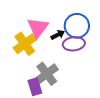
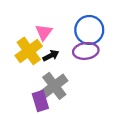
pink triangle: (38, 28) -> (44, 32), size x0.7
black arrow: (58, 35) -> (51, 56), moved

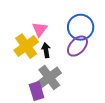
purple ellipse: (86, 51) -> (77, 46), turned -40
black arrow: (51, 56) -> (46, 50), turned -72

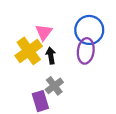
purple ellipse: (77, 46) -> (86, 51), turned -35
gray cross: (49, 77) -> (54, 86), size x0.7

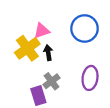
pink triangle: (44, 32) -> (42, 31), turned 35
purple ellipse: (86, 51) -> (90, 78), moved

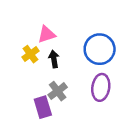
blue circle: (85, 28) -> (100, 49), moved
yellow cross: (27, 48) -> (30, 54), size x0.6

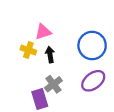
yellow cross: (30, 54) -> (28, 50), turned -35
purple ellipse: (101, 87) -> (93, 81), turned 45

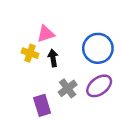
gray cross: (53, 84) -> (68, 88), moved

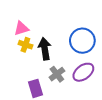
pink triangle: (46, 34) -> (21, 28), moved
black arrow: (53, 58) -> (45, 49), size x1.5

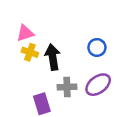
blue circle: (82, 41) -> (97, 47), size x0.6
gray cross: (57, 74) -> (67, 87), turned 35

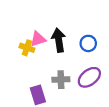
pink triangle: (25, 33) -> (38, 39), moved
black arrow: (53, 57) -> (59, 40), moved

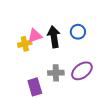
blue circle: (88, 43) -> (78, 32), moved
yellow cross: (27, 48) -> (25, 44), turned -32

